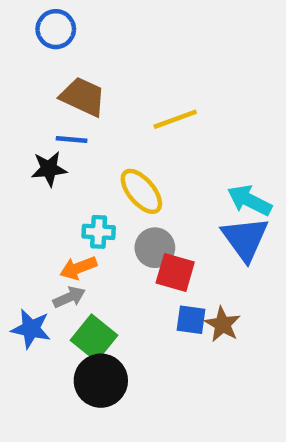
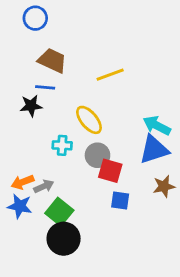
blue triangle: (245, 239) -> (154, 150), turned 48
orange arrow: (78, 268) -> (23, 182), moved
brown star: (222, 324) -> (164, 186), moved, turned 30

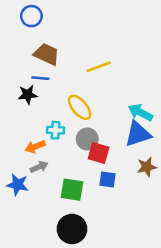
orange arrow: (23, 182) -> (35, 147), moved
green square: (59, 212) -> (72, 190), moved, turned -30
black circle: (64, 239) -> (72, 229), moved

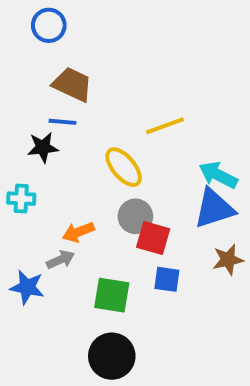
yellow line: (99, 67) -> (165, 126), moved
cyan cross: (56, 130) -> (21, 199), moved
orange arrow: (35, 147) -> (78, 232), moved

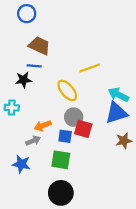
blue square: (167, 279) -> (65, 136), moved
blue star: (27, 287) -> (21, 164), moved

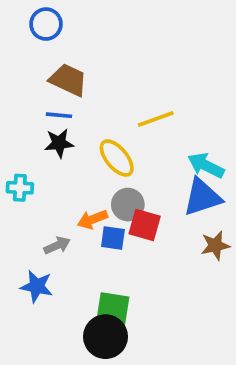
black star: (23, 80) -> (59, 143), moved
orange arrow: (43, 126) -> (92, 219), moved
green square: (61, 160) -> (113, 309), moved

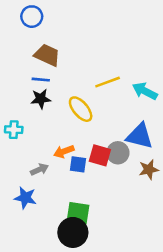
cyan arrow: (206, 165) -> (145, 91), moved
blue triangle: (202, 197) -> (140, 136), turned 32
gray circle: (128, 205) -> (118, 153), moved

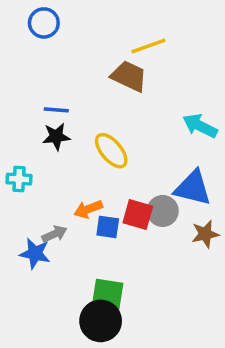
brown trapezoid: (47, 55) -> (129, 76), moved
yellow line: (108, 82) -> (148, 46), moved
blue star: (25, 198) -> (35, 254), moved

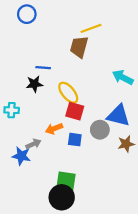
brown trapezoid: (129, 76) -> (79, 47), turned -100
blue line: (56, 110) -> (43, 68), moved
red square: (138, 215) -> (75, 111), moved
blue square: (108, 227) -> (75, 140), moved

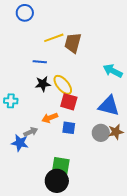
yellow line: (91, 28) -> (54, 38), moved
black star: (34, 84) -> (43, 84), moved
gray circle: (100, 130) -> (101, 133), moved

